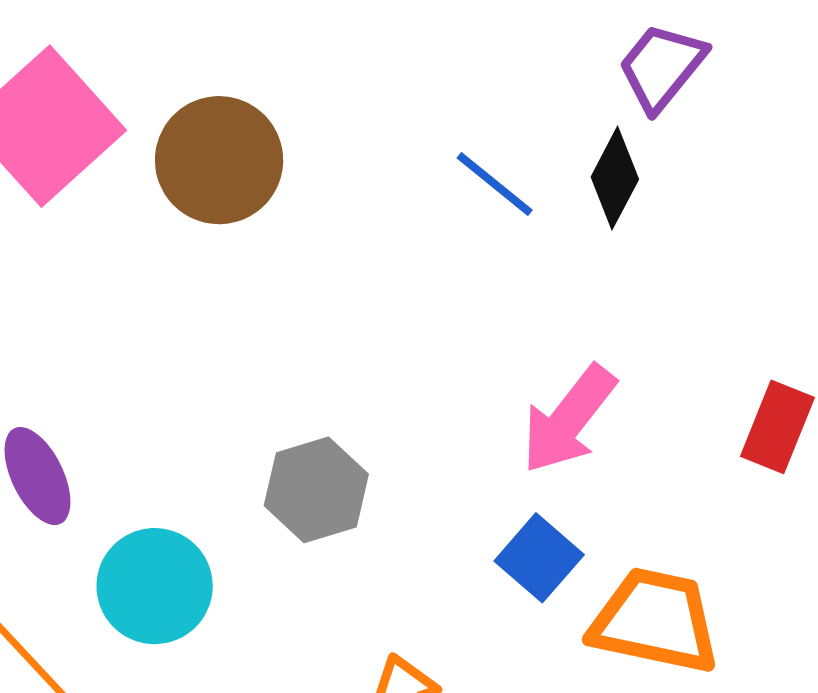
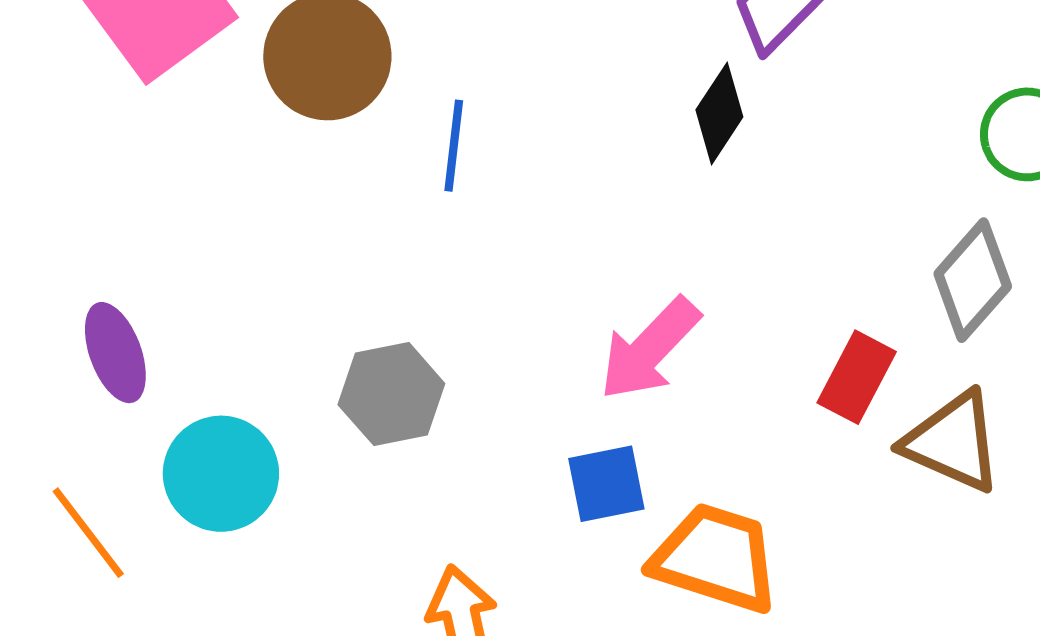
blue line: (495, 184) -> (454, 146), moved, turned 52
blue square: (539, 558) -> (606, 484), turned 32

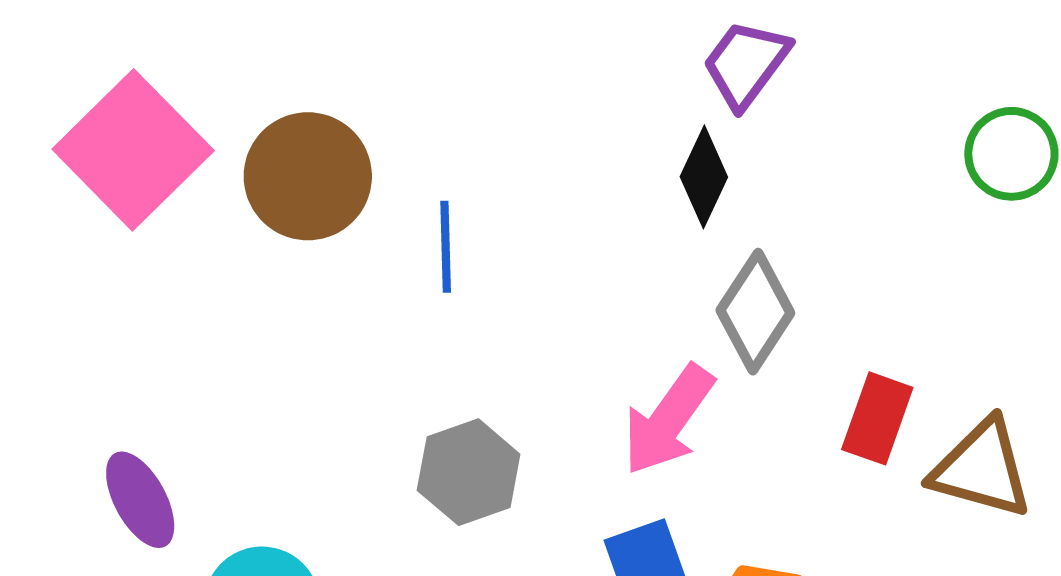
gray diamond: (973, 280) -> (755, 312), moved
gray hexagon: (391, 394) -> (469, 472), moved

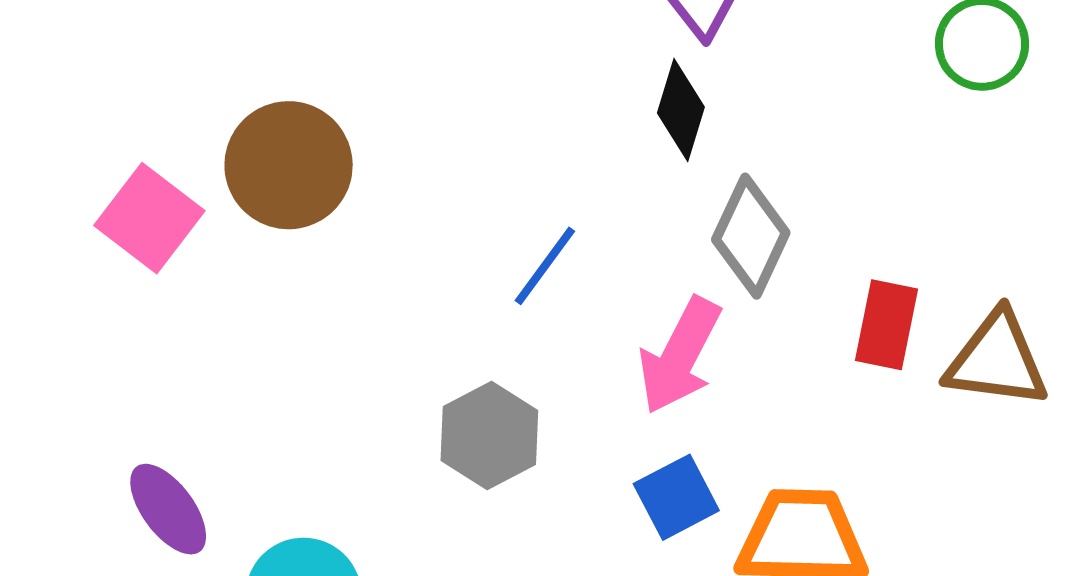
pink square: (133, 150) -> (149, 218), moved, size x0.7
blue line: (446, 247) -> (545, 266), moved, turned 46

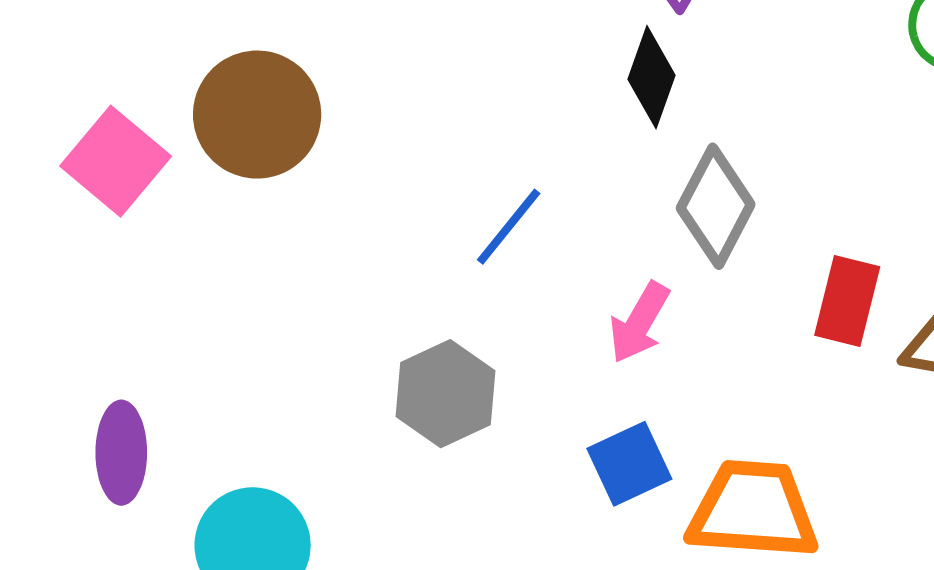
pink arrow: (680, 356) -> (639, 323), size x0.7
purple ellipse: (168, 509) -> (121, 453), turned 34

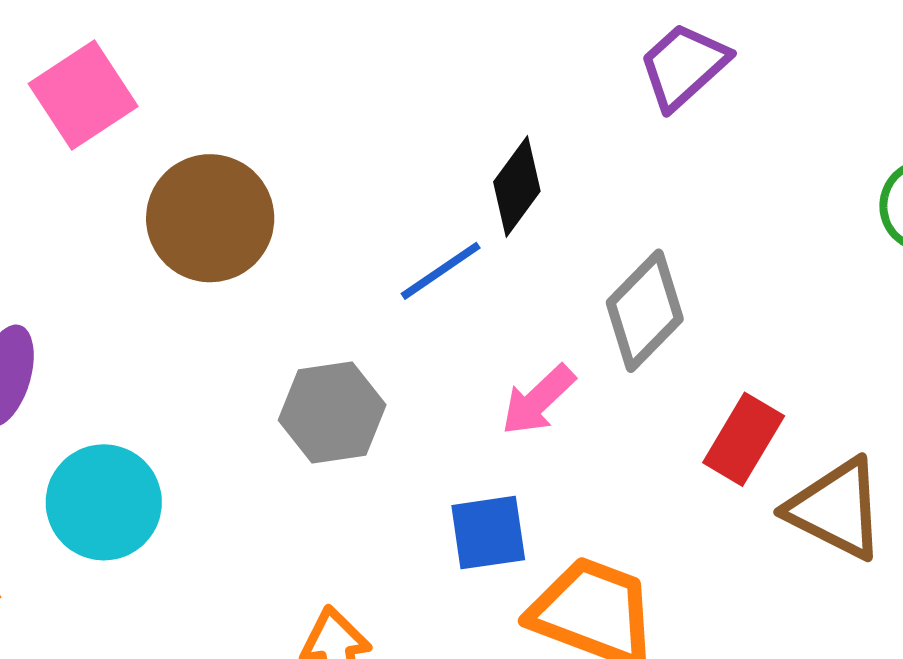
black diamond: (651, 77) -> (517, 186), moved
brown circle: (257, 115) -> (210, 218), moved

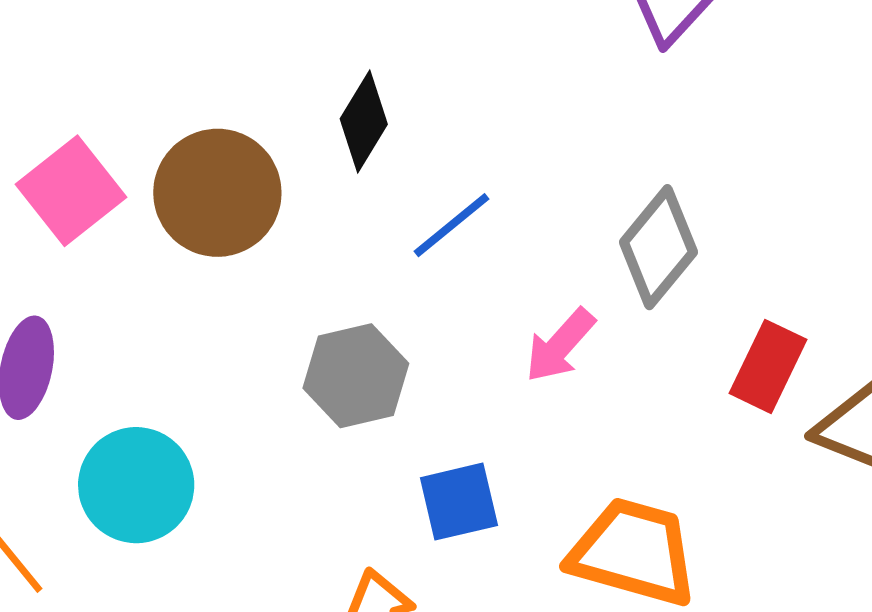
pink square: (83, 95) -> (71, 191), moved
black diamond: (517, 186) -> (364, 122), moved
blue square: (488, 533) -> (459, 502), moved

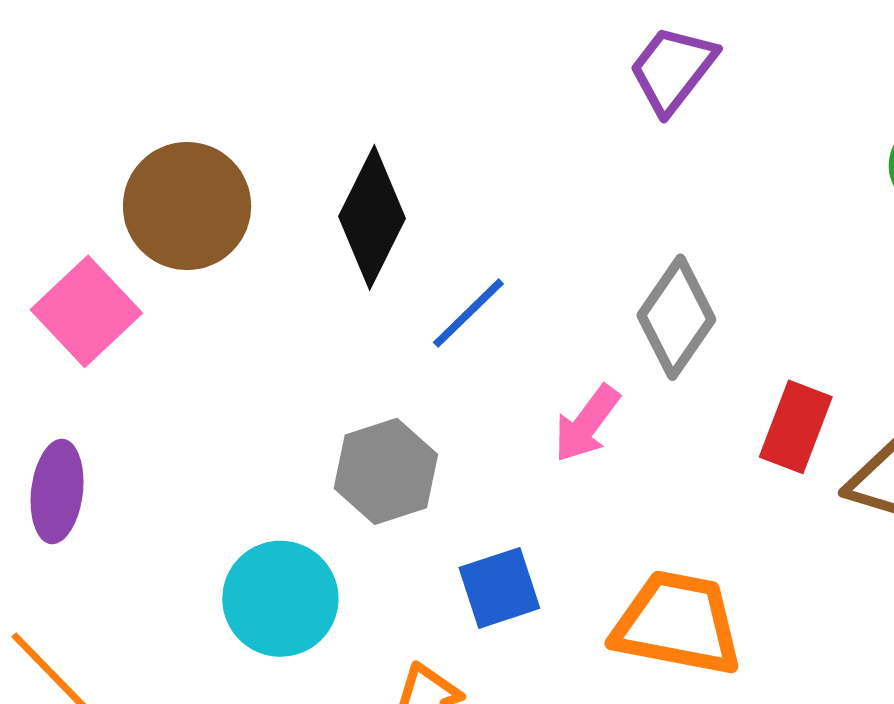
black diamond: (364, 122) -> (372, 217), size x1.4
brown circle: (217, 193) -> (187, 206), moved
cyan circle: (136, 485) -> (280, 599), moved

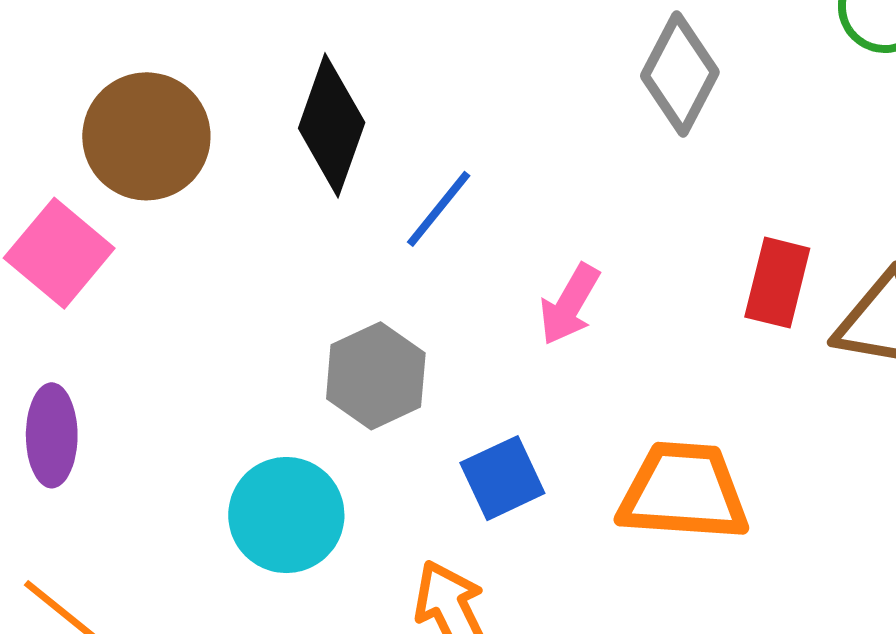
gray diamond: (676, 317) -> (680, 74), moved

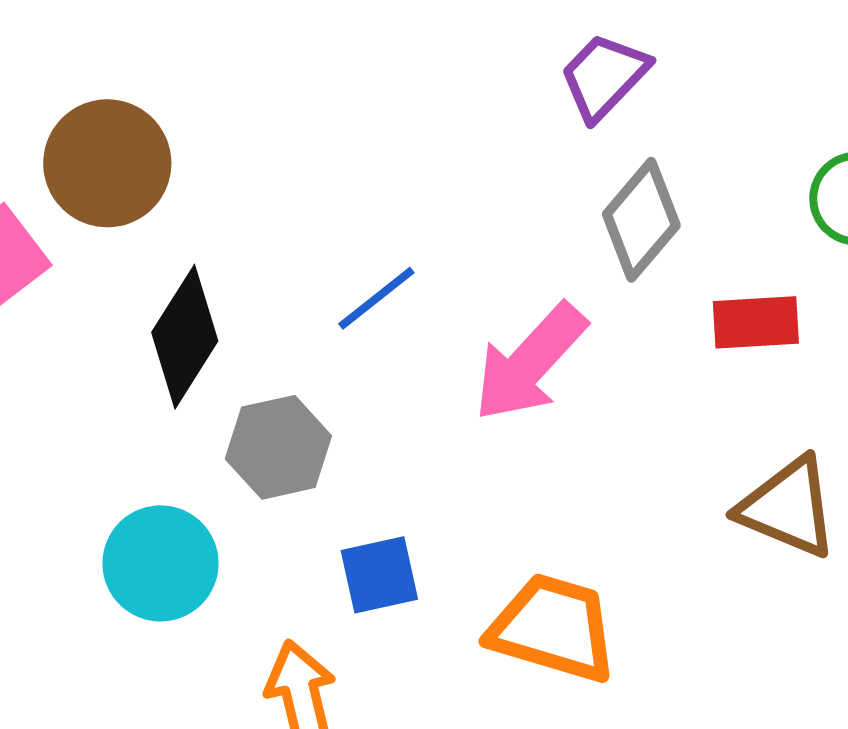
black diamond: (332, 125) -> (185, 337), moved
red rectangle: (777, 283) -> (756, 322), moved, turned 60
pink arrow: (569, 304) -> (530, 362), moved, size x1.6

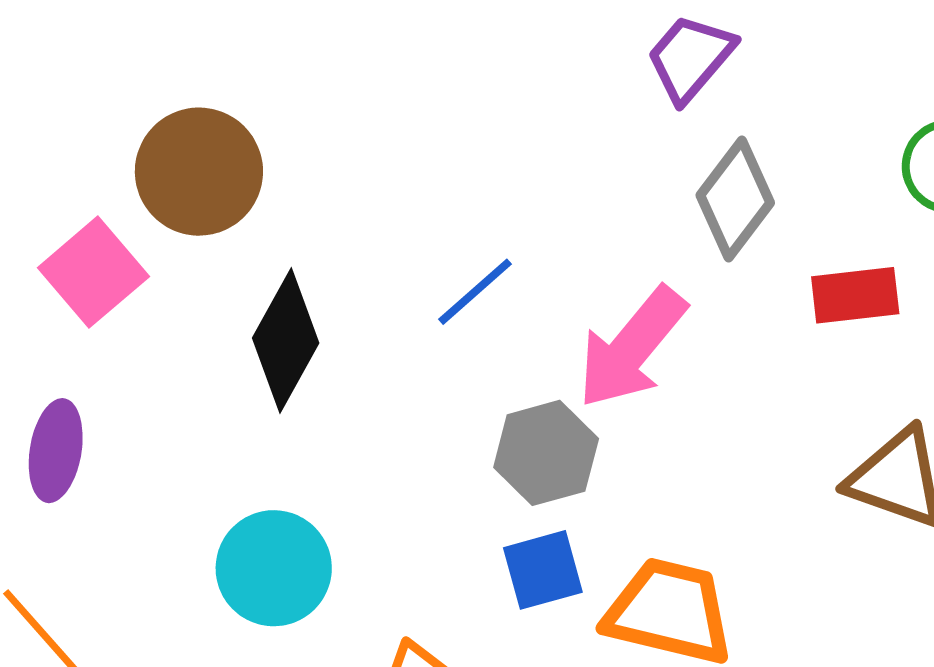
gray hexagon: (278, 447) -> (546, 453), moved
blue square: (379, 575) -> (543, 570), moved

